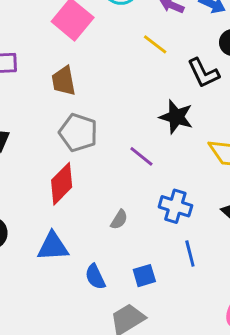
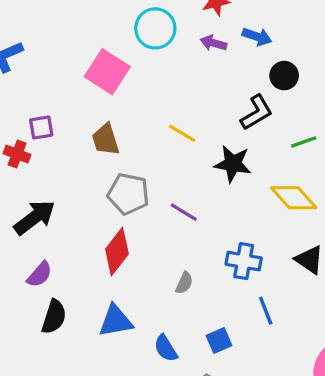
yellow line: (155, 44) -> (182, 133), moved
black L-shape: (203, 73) -> (257, 113), turned -88
purple line: (141, 156) -> (184, 212), moved

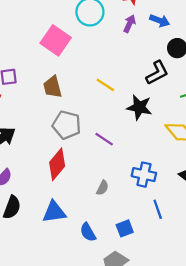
purple arrow: (213, 43) -> (129, 24), turned 96

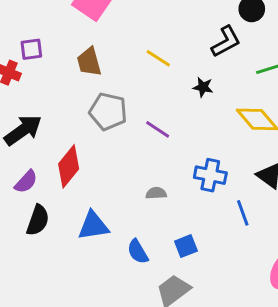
black star: (139, 107) -> (203, 87), size x0.6
red diamond: (57, 164) -> (69, 166), moved
gray semicircle: (102, 188) -> (156, 193), turned -120
blue line: (158, 209) -> (243, 213), moved

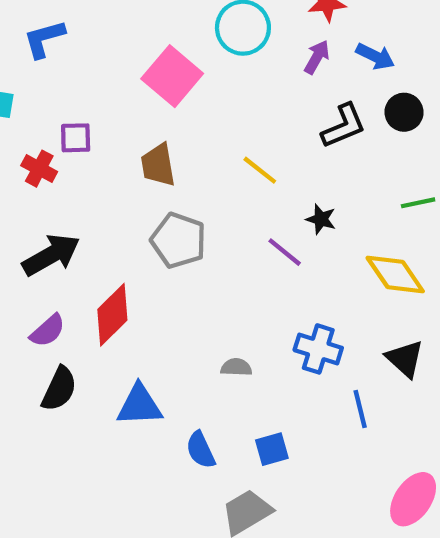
black L-shape: (226, 42) -> (344, 126), moved
purple line: (158, 129) -> (285, 252), moved

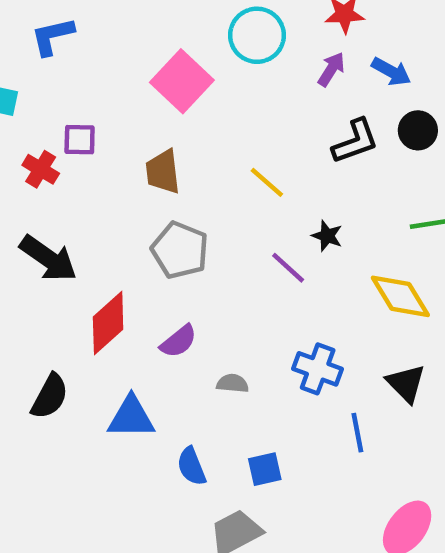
black arrow: (51, 255) -> (48, 258), turned 62
purple semicircle: (48, 331) -> (179, 341), moved

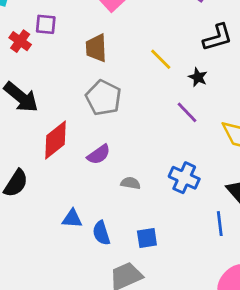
black star: (327, 236) -> (198, 77), moved
purple line: (288, 268) -> (187, 112), moved
blue triangle: (131, 417) -> (72, 219), moved, size x0.7
blue line: (357, 433) -> (220, 224), moved

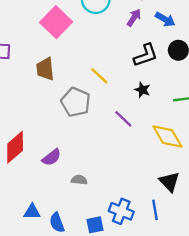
black star: (198, 77) -> (142, 90), moved
gray pentagon: (103, 98) -> (76, 102), moved
blue cross: (184, 178) -> (121, 211), moved

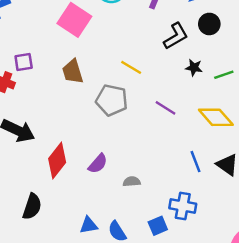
black star: (142, 90) -> (194, 68), moved
blue line: (155, 210) -> (195, 162), moved

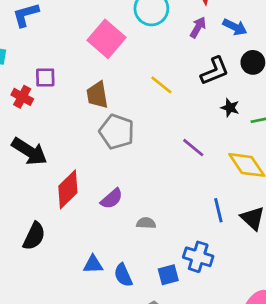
yellow line: (131, 67) -> (161, 85), moved
gray pentagon: (112, 100) -> (117, 132), moved

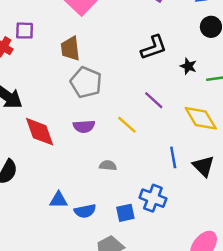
black L-shape: (215, 71) -> (154, 47), moved
yellow line: (161, 85) -> (127, 125), moved
red diamond: (68, 189) -> (40, 132), turned -68
purple semicircle: (112, 199) -> (84, 126), moved, turned 35
blue semicircle: (123, 275) -> (85, 211), turned -80

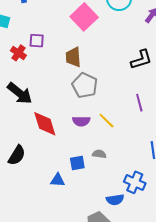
purple line: (154, 100) -> (139, 103), turned 30
yellow line: (127, 125) -> (106, 121), moved
blue semicircle: (85, 211) -> (115, 200), moved
blue square: (125, 213) -> (77, 163), moved

